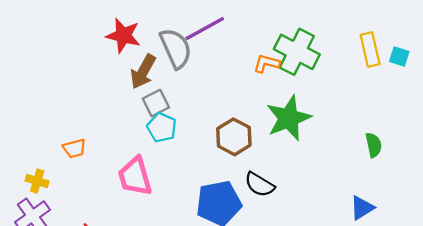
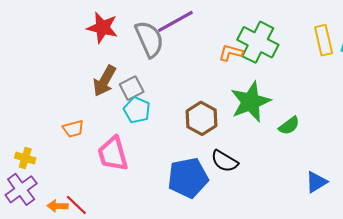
brown arrow: (143, 72) -> (104, 81), moved
green semicircle: (374, 145) -> (289, 126), moved, turned 65
orange trapezoid: (74, 148) -> (73, 129), moved

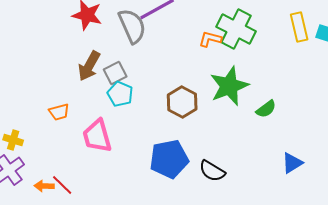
black semicircle: (224, 161) -> (212, 171), moved

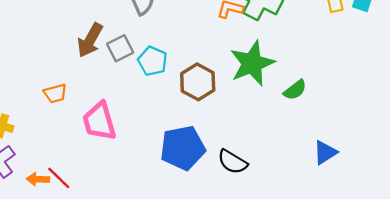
cyan pentagon: (120, 94) -> (153, 61), moved

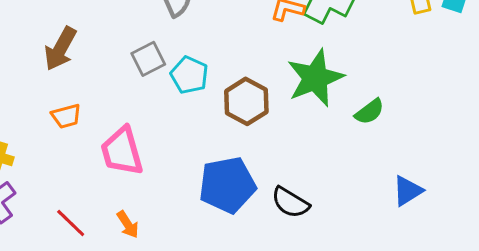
brown arrow: (90, 40) -> (60, 49), moved
orange arrow: (38, 179) -> (128, 224), moved, turned -125

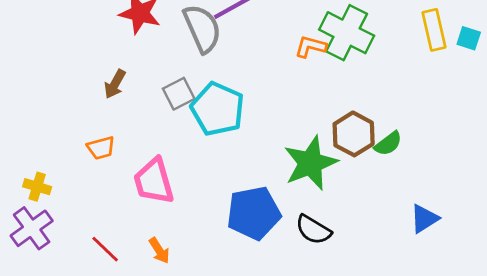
brown arrow: (60, 49) -> (115, 84), moved, size x0.7
cyan pentagon: (189, 75) -> (218, 109), size x1.5
green star: (315, 78) -> (311, 163), moved
brown hexagon: (246, 101) -> (354, 134), moved

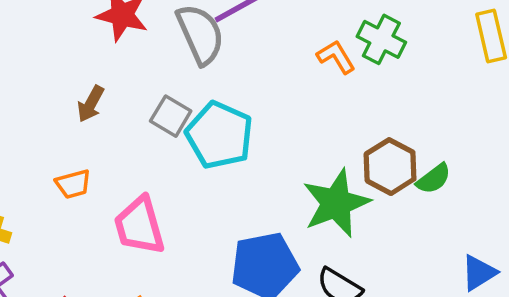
green cross: (347, 33) -> (381, 39), size x0.7
orange L-shape: (311, 47) -> (336, 57), turned 44
gray square: (179, 94) -> (171, 116), turned -32

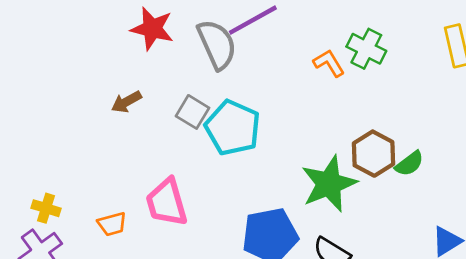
brown arrow: (91, 104) -> (126, 102), turned 32
orange trapezoid: (73, 184) -> (112, 224), moved

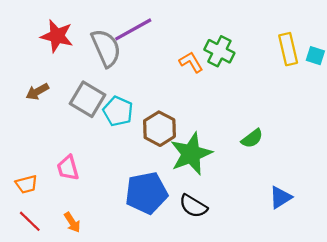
gray square: (192, 112) -> (87, 99), size x1.4
cyan pentagon: (233, 128) -> (118, 111), size x0.7
brown hexagon: (373, 154) -> (159, 129), moved
pink trapezoid: (167, 202) -> (68, 168), size x0.7

